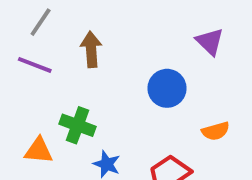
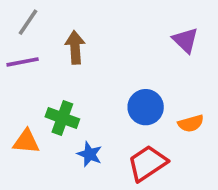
purple line: (35, 65) -> (23, 62), turned -32
blue circle: (167, 88) -> (146, 107), moved

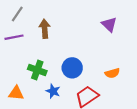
blue circle: (146, 107) -> (72, 68), moved
orange triangle: (26, 142) -> (16, 93), moved

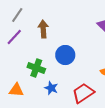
purple line: (14, 37) -> (14, 37), turned -36
blue circle: (72, 68) -> (65, 55), moved

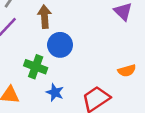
blue circle: (65, 55) -> (60, 45), moved

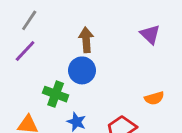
brown arrow: (45, 17) -> (86, 40), moved

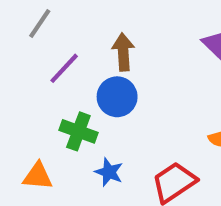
purple line: (25, 51) -> (64, 68), moved

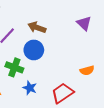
brown arrow: (123, 52) -> (37, 27), turned -66

